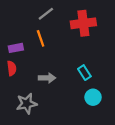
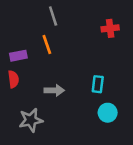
gray line: (46, 14) -> (53, 16), turned -70
red cross: (83, 23) -> (110, 28), moved, size x0.6
cyan rectangle: (84, 73) -> (98, 84), turned 40

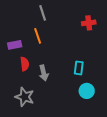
red semicircle: (13, 79) -> (25, 64), moved
gray arrow: (54, 90) -> (44, 73), turned 77
gray star: (31, 120) -> (25, 97), turned 30

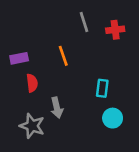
gray line: (43, 13) -> (84, 22), moved
orange line: (38, 36) -> (63, 56), moved
gray arrow: (44, 73) -> (57, 108), moved

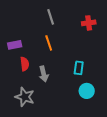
gray line: (84, 22) -> (51, 17), moved
gray arrow: (57, 108) -> (44, 74), moved

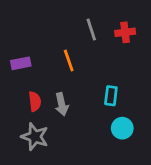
gray line: (51, 17) -> (91, 29), moved
red semicircle: (25, 64) -> (35, 101), moved

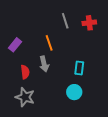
purple rectangle: (21, 63) -> (15, 45), turned -40
gray arrow: (62, 104) -> (44, 64), moved
cyan circle: (122, 128) -> (74, 92), moved

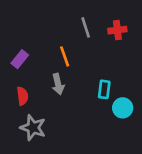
red semicircle: (25, 72) -> (22, 96), moved
cyan circle: (74, 92) -> (123, 108), moved

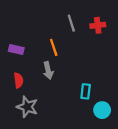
purple rectangle: (20, 59) -> (16, 50), turned 64
cyan rectangle: (104, 89) -> (86, 91), moved
cyan circle: (123, 108) -> (102, 110), moved

